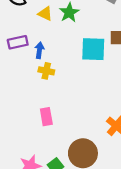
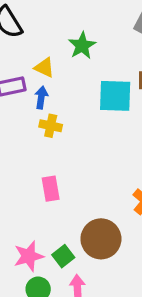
yellow triangle: (45, 14) -> (44, 68), moved

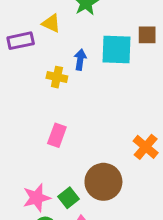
blue arrow: (41, 97) -> (80, 60), moved
pink rectangle: (51, 189) -> (57, 135), turned 30

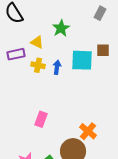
yellow cross: (57, 77) -> (38, 65), moved
orange cross: (146, 147) -> (88, 131), moved

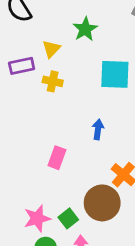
yellow triangle: (37, 42) -> (51, 49), turned 48
blue arrow: (57, 67) -> (98, 129), moved

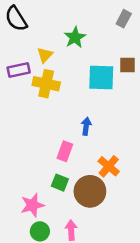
yellow cross: (53, 81) -> (46, 84), size x1.5
pink rectangle: (57, 158) -> (65, 151), moved
green square: (68, 218) -> (60, 183), moved, turned -30

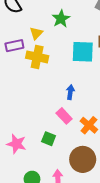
pink rectangle: (65, 151) -> (64, 116), moved, turned -63
brown circle: (90, 191) -> (83, 159), moved
pink star: (32, 205) -> (16, 144), moved, turned 30

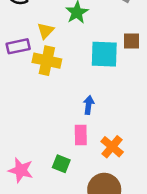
pink rectangle: (64, 116) -> (81, 135), turned 42

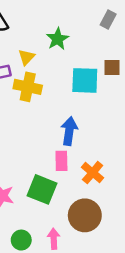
blue arrow: (89, 105) -> (69, 131), size x1.5
green square: (61, 164) -> (42, 189), size x1.6

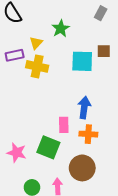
blue arrow: (69, 131) -> (84, 107), moved
orange cross: (93, 173) -> (88, 134), turned -36

